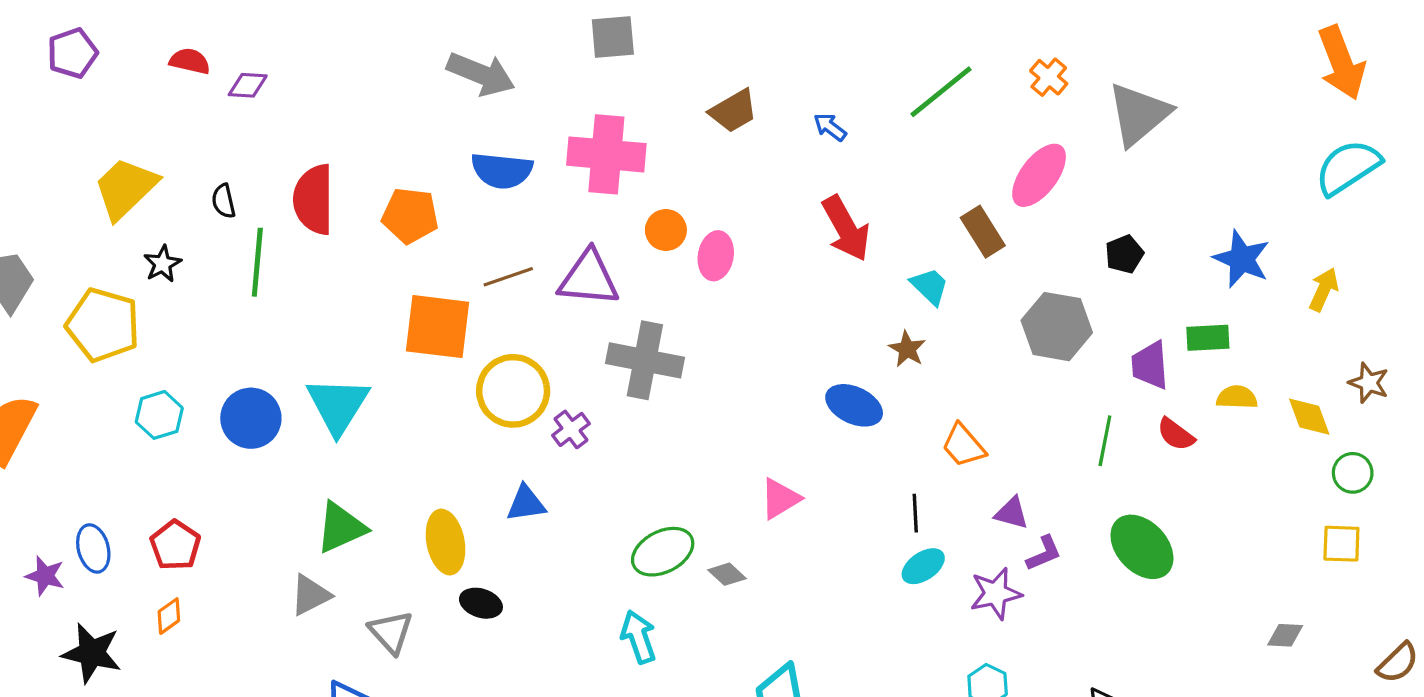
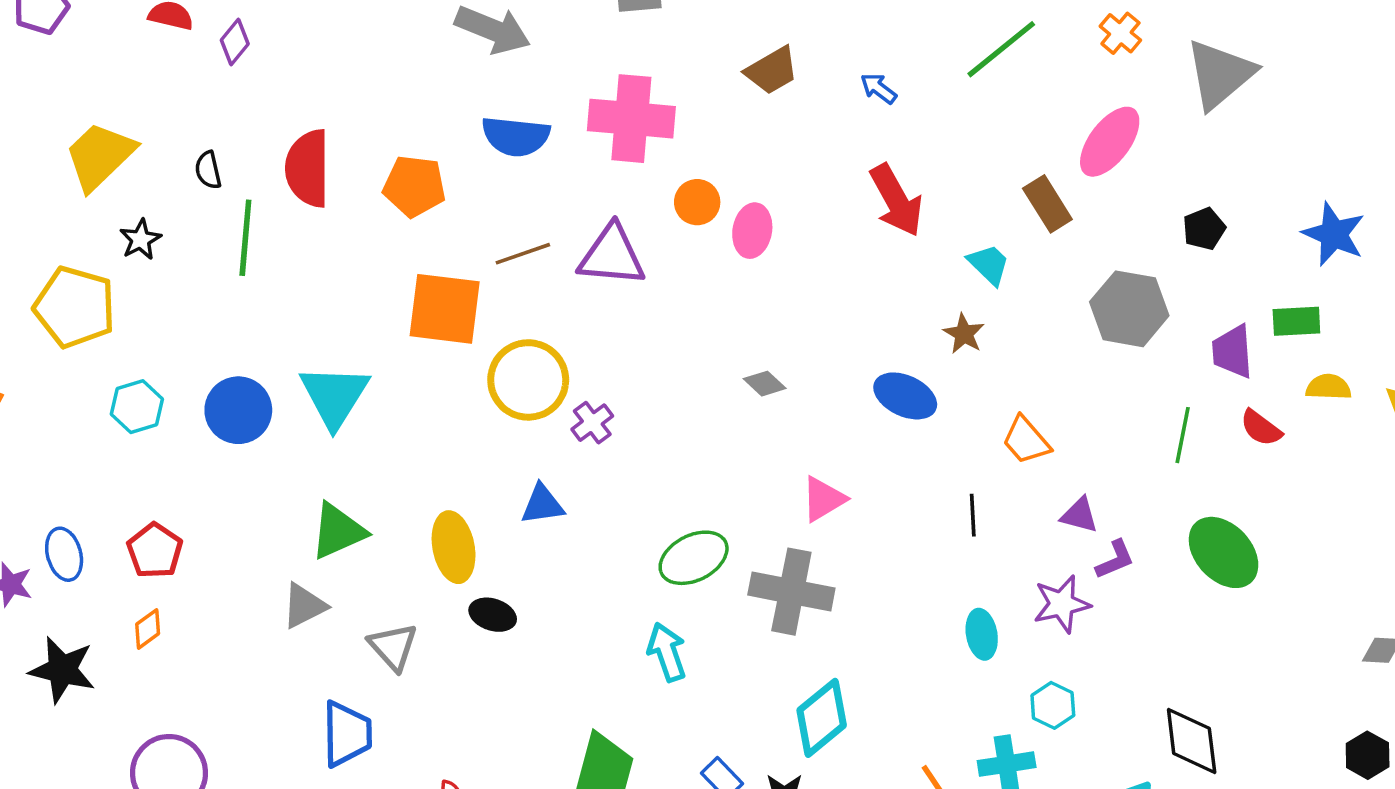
purple diamond: (248, 85) -> (235, 42), turned -54
gray cross: (645, 360) -> (791, 592), moved
cyan ellipse: (923, 566) -> (982, 634), moved, turned -66
gray diamond: (727, 574) -> (765, 384), moved

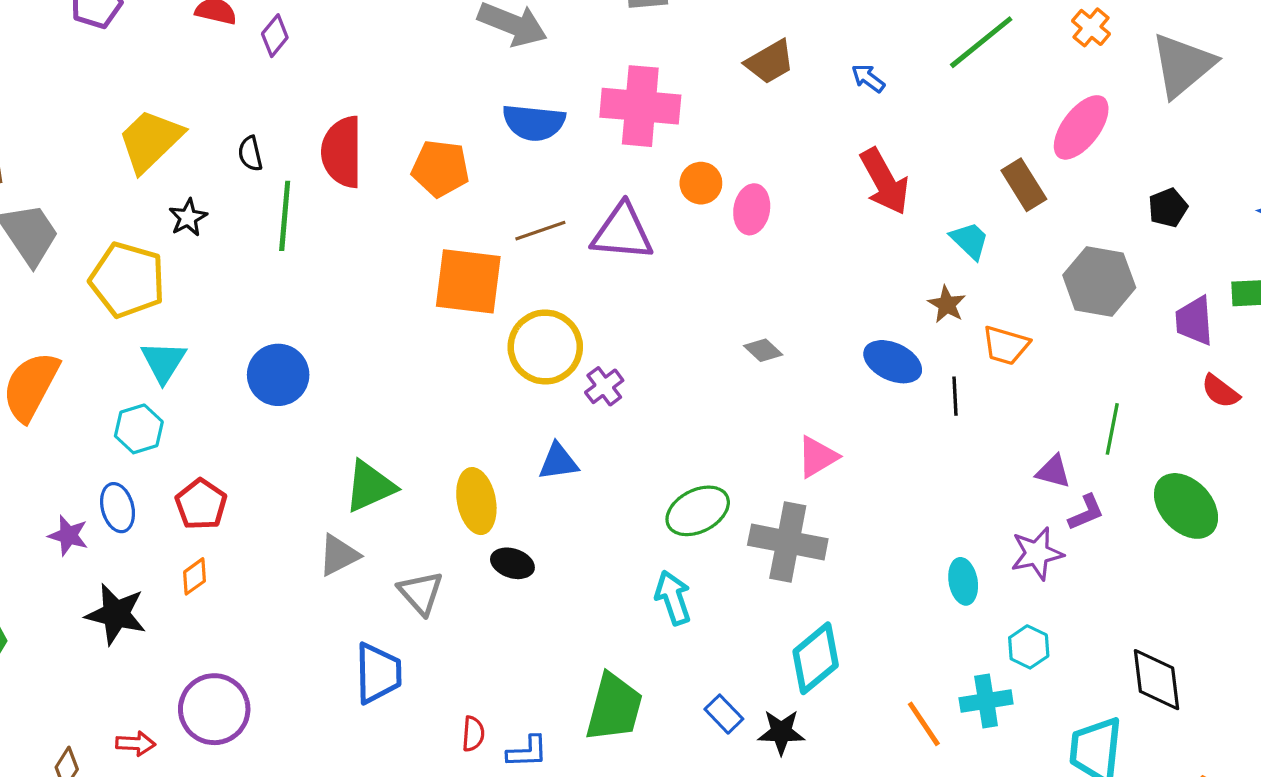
cyan triangle: (334, 396) -> (163, 362), moved, size x0.7
cyan hexagon: (137, 407) -> (139, 429), moved
green line: (1183, 435) -> (1112, 429), moved
orange trapezoid: (1026, 440) -> (1006, 345), moved, turned -33
black line: (973, 515) -> (955, 396), moved

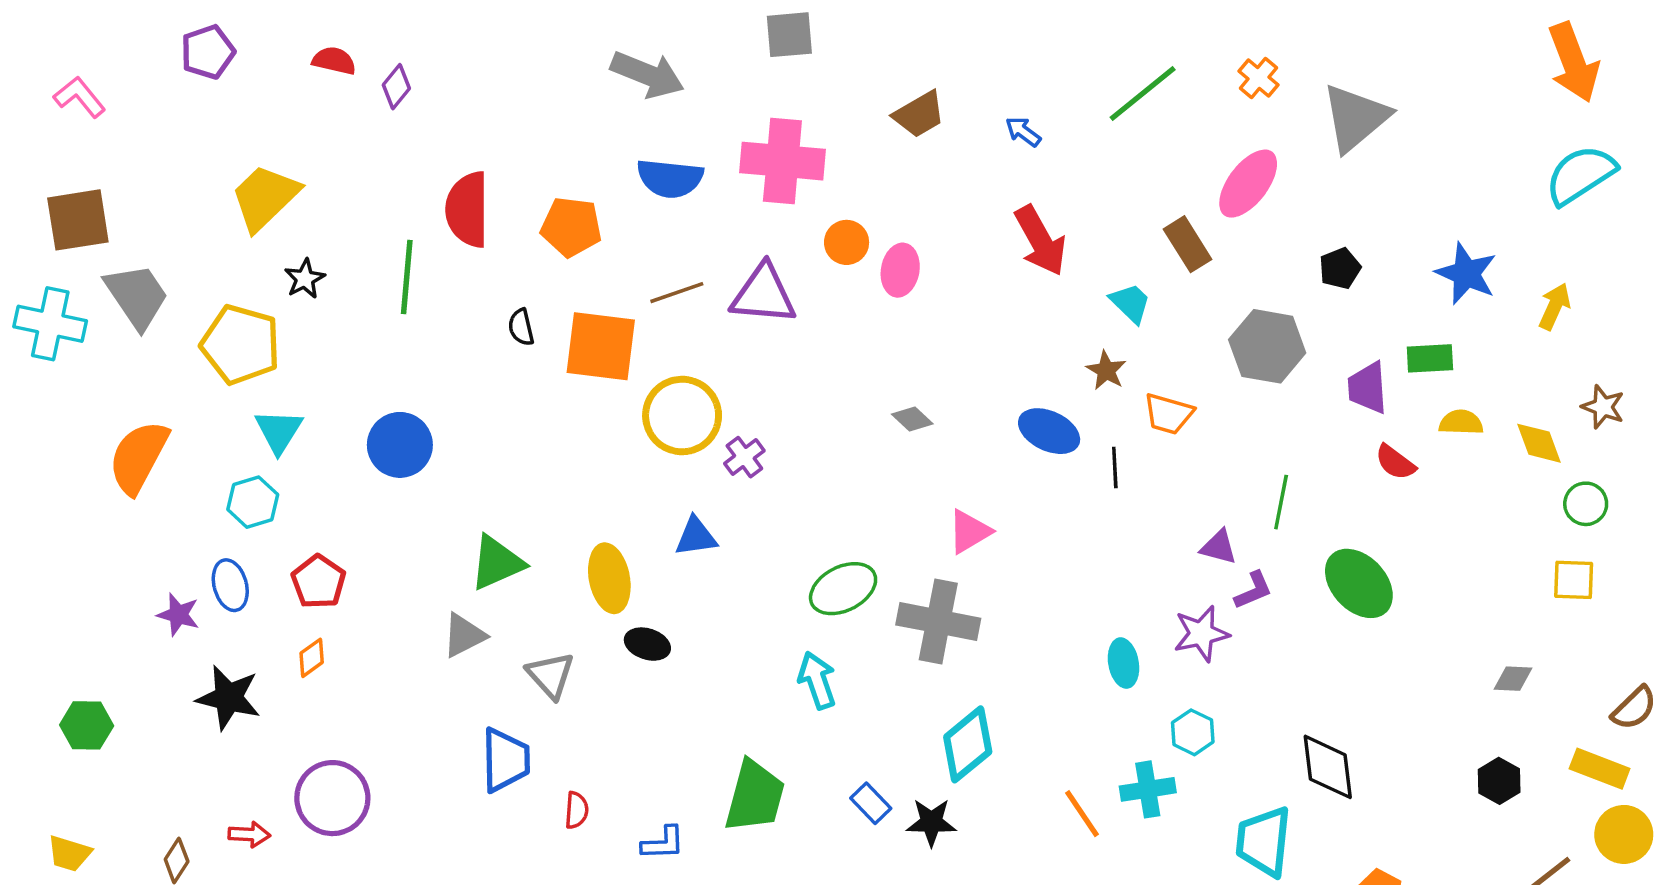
black semicircle: (250, 154) -> (521, 327), moved
red semicircle: (473, 734) -> (576, 810), moved

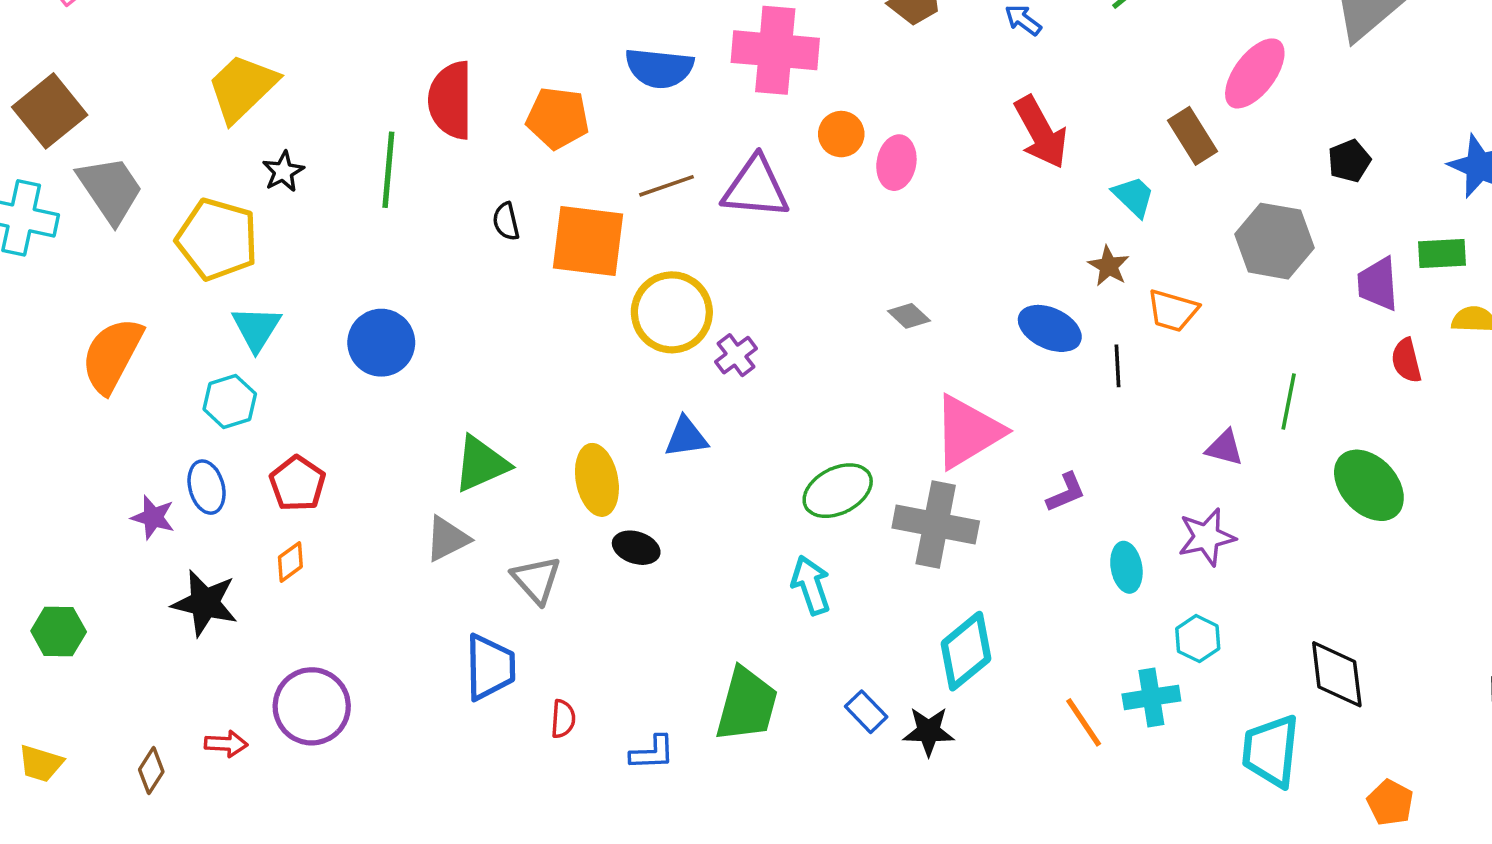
brown square: (78, 220) -> (50, 111), turned -30
red semicircle: (1395, 462) -> (1406, 360), turned 39
pink triangle: (969, 531) -> (968, 432), size x1.6
purple L-shape: (1253, 590) -> (1066, 492), moved

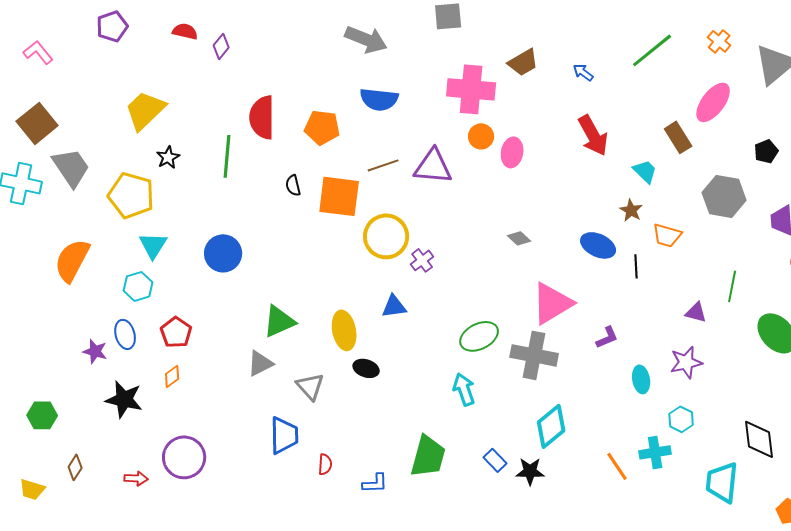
pink cross: (775, 50) -> (471, 89), moved
brown diamond: (151, 771) -> (75, 467), moved

